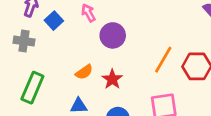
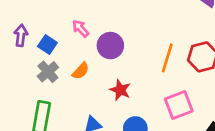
gray cross: (24, 41) -> (48, 72), moved, turned -36
orange semicircle: (84, 72) -> (81, 71), moved

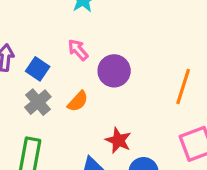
red star: (120, 90) -> (118, 140), moved

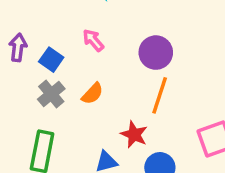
purple circle: (114, 71) -> (156, 53), moved
orange line: (183, 87) -> (160, 95), moved

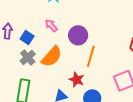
purple circle: (156, 53) -> (78, 35), moved
orange semicircle: (92, 94) -> (52, 57), size x1.6

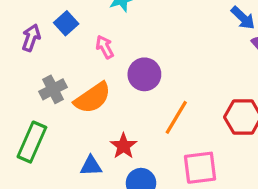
blue square: (27, 37) -> (66, 23), moved
orange line: (91, 56) -> (176, 117), moved

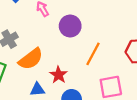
orange semicircle: (93, 98) -> (31, 59), moved

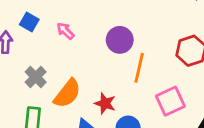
purple circle: (70, 26) -> (120, 40), moved

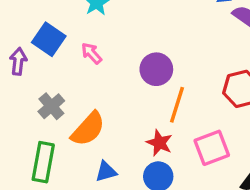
blue square: (29, 22) -> (49, 39), size x1.4
red star: (105, 103) -> (159, 143), moved

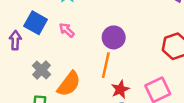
orange line: (177, 105) -> (106, 65), moved
red star: (159, 143) -> (120, 89), turned 30

